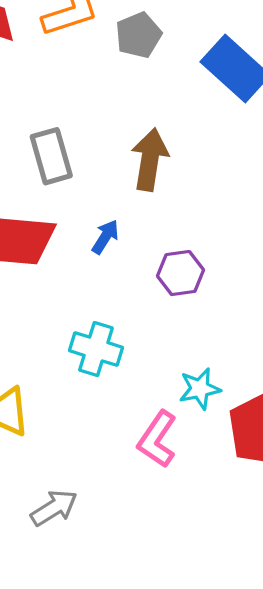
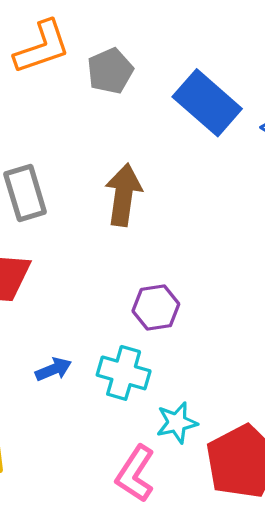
blue arrow: (105, 237) -> (53, 369), moved, turned 36
cyan cross: (96, 349) -> (124, 373), moved

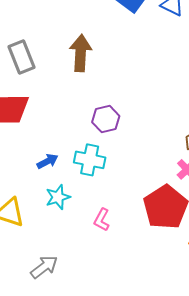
cyan star: (177, 423) -> (58, 197), moved
pink L-shape: (135, 474) -> (102, 220), size x0.7

